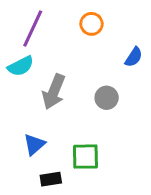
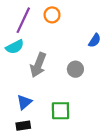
orange circle: (91, 24) -> (52, 15), moved
black rectangle: (51, 179) -> (23, 126), moved

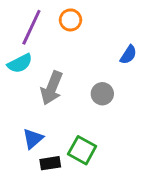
green square: (61, 111) -> (82, 150), turned 30
black rectangle: (23, 126) -> (50, 163), moved

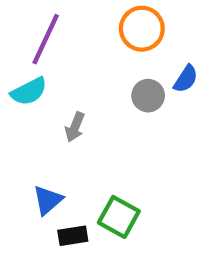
orange circle: (70, 20) -> (142, 29), moved, size x1.4
gray arrow: (52, 88) -> (75, 127), size x0.6
gray circle: (102, 94) -> (148, 96), moved

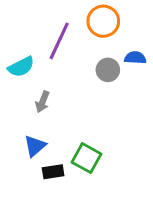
purple line: (46, 39) -> (59, 41), moved
blue semicircle: (186, 79) -> (135, 58), turned -120
gray arrow: (75, 127) -> (42, 102), moved

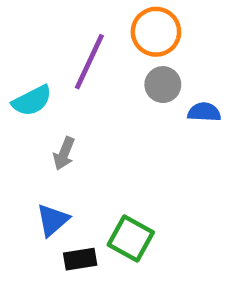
blue semicircle: (135, 58) -> (204, 112), moved
gray circle: (108, 70) -> (163, 85), moved

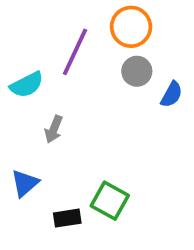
blue semicircle: (204, 112) -> (172, 94), turned 116
blue triangle: (53, 220) -> (25, 183), moved

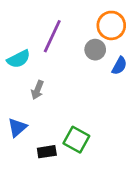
orange circle: (131, 27) -> (111, 25), moved

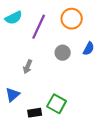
orange circle: (111, 25) -> (72, 19), moved
gray circle: (95, 50) -> (63, 53), moved
cyan semicircle: (19, 59) -> (14, 18), moved

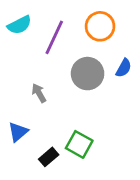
gray circle: (63, 53) -> (88, 74), size x1.5
gray arrow: (28, 67) -> (39, 93), turned 128
black rectangle: (35, 113) -> (49, 157), turned -32

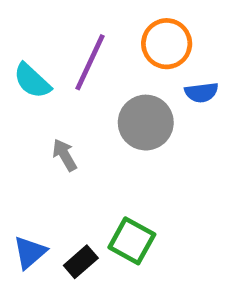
cyan semicircle: (19, 25) -> (32, 81), moved, turned 70
blue semicircle: (124, 68) -> (201, 92), moved, turned 54
blue triangle: (18, 132) -> (30, 252), moved

